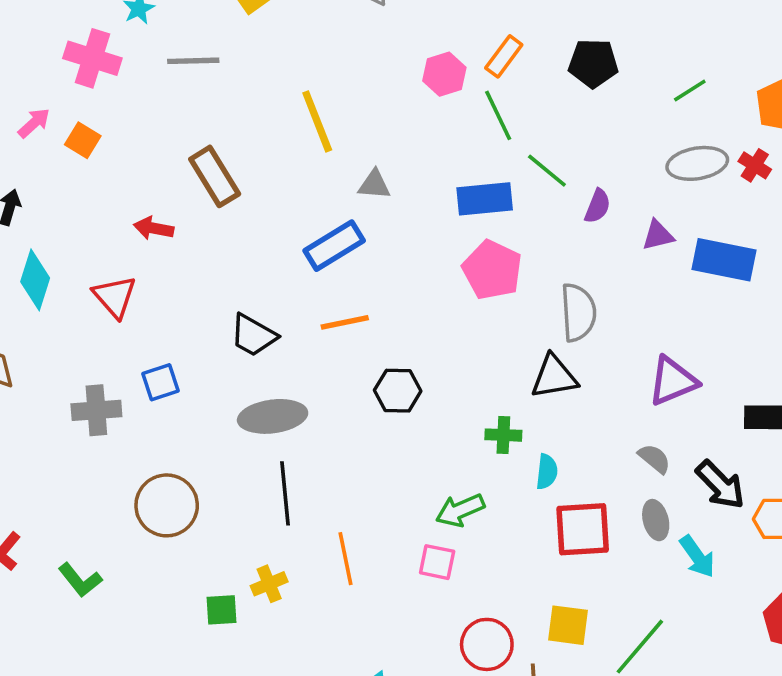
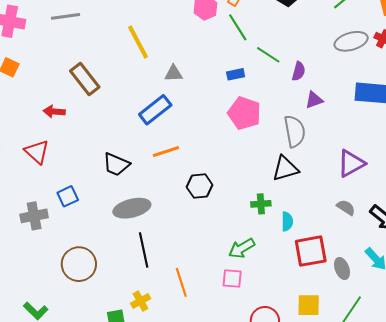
blue rectangle: (485, 199) -> (236, 74), size x0.6
purple triangle: (658, 235) -> (314, 100), moved
gray ellipse: (656, 520) -> (342, 269), moved

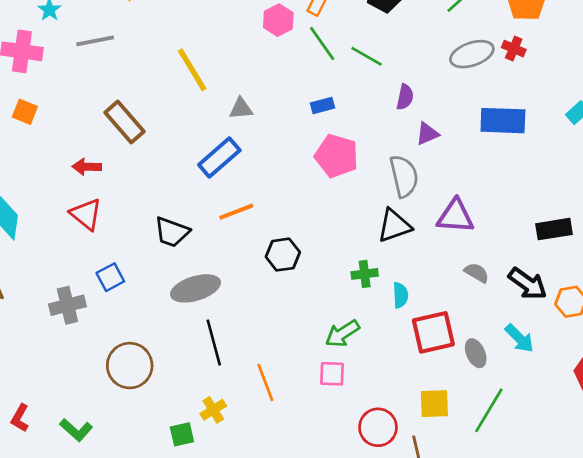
green line: (268, 55) -> (367, 56), moved
red triangle: (37, 152) -> (86, 214), moved
purple triangle: (351, 163) -> (456, 216), moved, turned 36

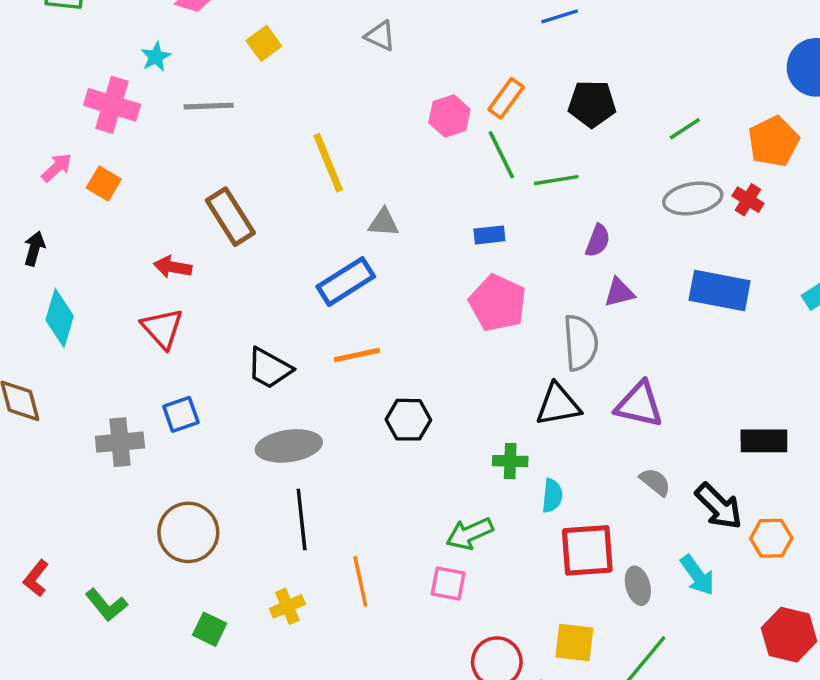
green line: (367, 56) -> (556, 180), turned -48
green square: (182, 434) -> (210, 629), moved, turned 30

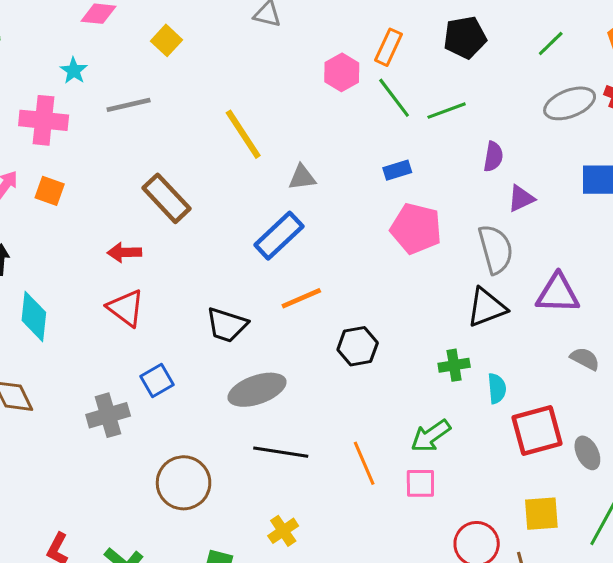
black line: (302, 519) -> (281, 452), turned -64
orange line: (360, 581) -> (364, 463), moved

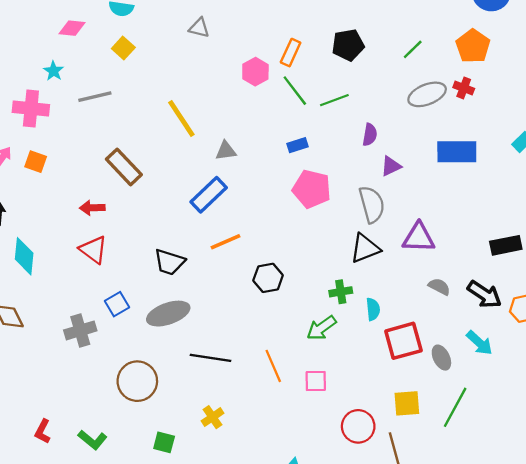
gray ellipse: (257, 390) -> (168, 314), moved
green arrow: (431, 436) -> (321, 328), moved

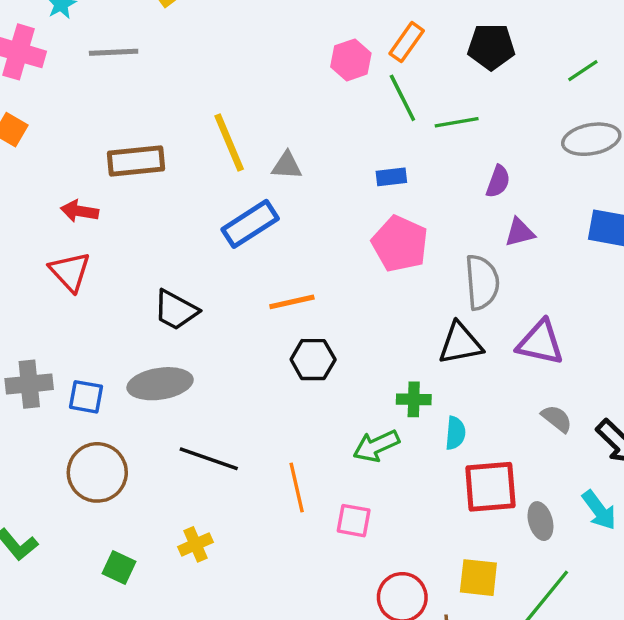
yellow line: (181, 118) -> (229, 143), moved
brown rectangle: (124, 167) -> (136, 161), turned -63
orange line: (225, 242) -> (292, 302), moved
blue square: (117, 304) -> (86, 397), moved, turned 30

